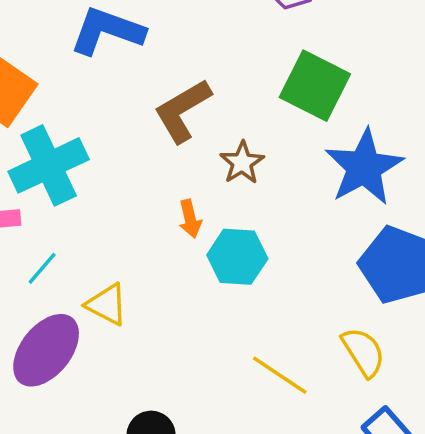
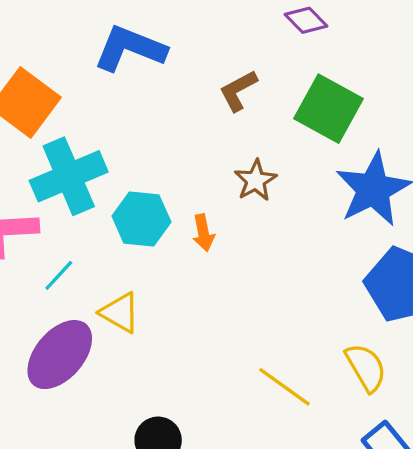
brown L-shape: (183, 111) -> (238, 91), moved, size x0.7
cyan hexagon: (237, 257) -> (141, 219), moved

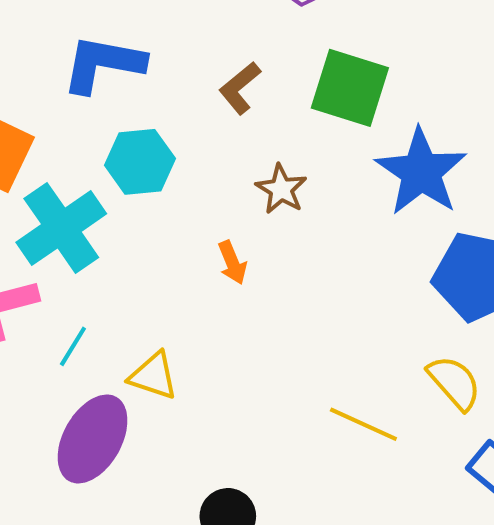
cyan hexagon: (141, 219) -> (140, 162), moved

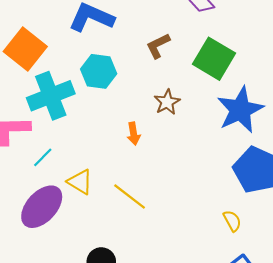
yellow semicircle: (454, 383) -> (232, 221), size x0.7
yellow line: (363, 424) -> (130, 196), moved

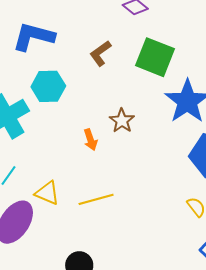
brown star: (167, 102) -> (122, 121), moved
yellow line: (130, 196) -> (96, 199), turned -44

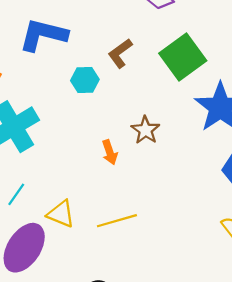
green square: (155, 57) -> (183, 57), turned 33
cyan hexagon: (48, 86) -> (85, 80), moved, size x0.7

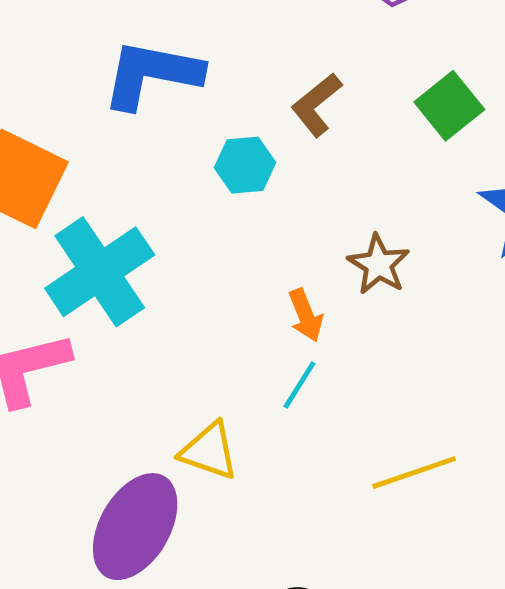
green square: (183, 57) -> (449, 106), size x0.7
cyan line: (16, 194) -> (299, 385), moved
yellow line: (117, 221) -> (414, 473), moved

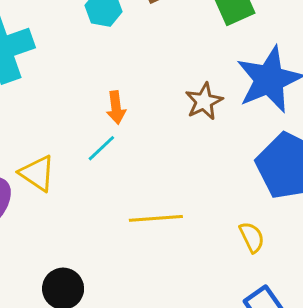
brown star: (379, 264) -> (204, 101), moved

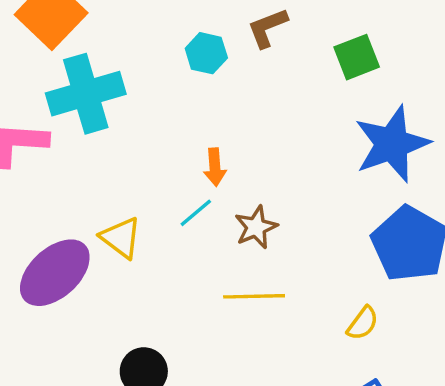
brown star: (204, 101) -> (256, 227), moved
yellow semicircle: (252, 237) -> (363, 323), turned 60

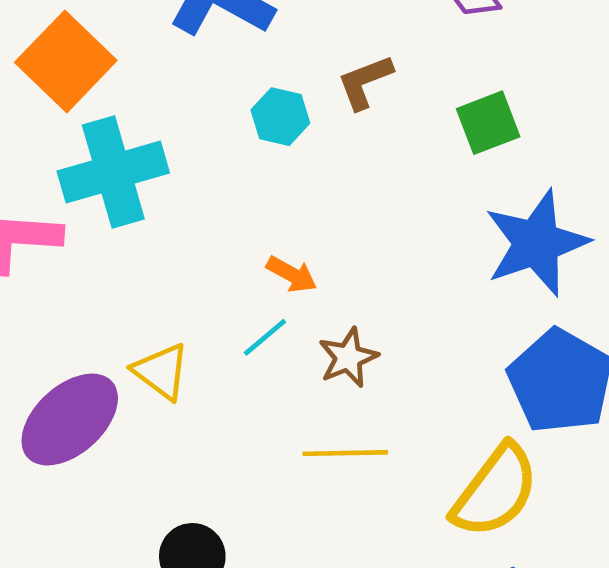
orange arrow: (215, 167) -> (292, 274), turned -57
yellow semicircle: (363, 323) -> (495, 491), size x2.0

